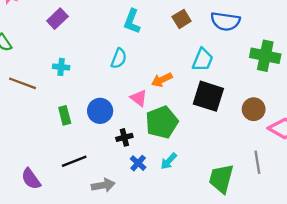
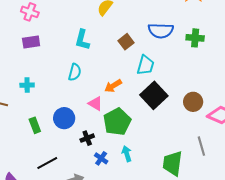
purple rectangle: (57, 19) -> (31, 42), moved, turned 42
brown square: (182, 19) -> (126, 42), moved
green cross: (265, 56) -> (195, 38), moved, size x0.7
black square: (208, 96) -> (154, 95), turned 36
cyan arrow: (169, 161) -> (127, 154), turned 126

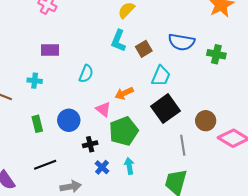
cyan L-shape: (82, 40) -> (118, 41), moved
purple rectangle: (31, 42) -> (50, 50), moved
gray line: (201, 146) -> (183, 145), moved

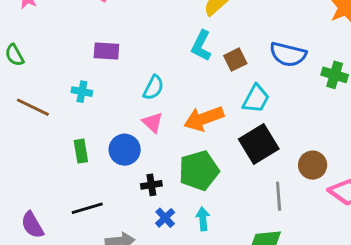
orange arrow: (124, 93) -> (204, 119), size x1.5
pink triangle: (103, 109) -> (153, 122), moved

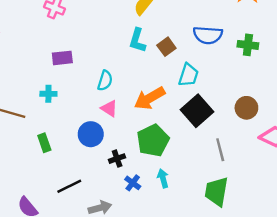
green rectangle: (81, 151) -> (44, 143), moved
brown circle: (313, 165) -> (246, 108), moved

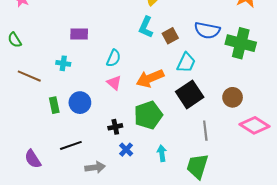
green cross: (248, 45) -> (241, 43), size x1.6
blue circle: (91, 134) -> (80, 103), moved
cyan arrow: (163, 178) -> (162, 153), moved

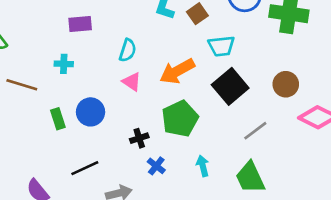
cyan trapezoid: (186, 63) -> (221, 46), turned 65
gray line: (205, 131) -> (255, 131), turned 66
green trapezoid: (197, 166) -> (250, 178), turned -36

